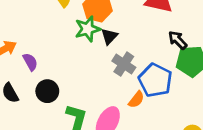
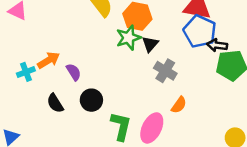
black arrow: (178, 40) -> (217, 45), turned -36
blue pentagon: (155, 80) -> (200, 31), moved

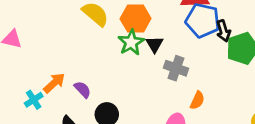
black arrow: (217, 45) -> (223, 31), turned -102

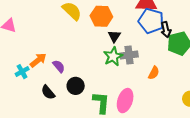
green star: (131, 42) -> (113, 56), moved
gray cross: (176, 68) -> (129, 55), turned -30
orange semicircle: (197, 100) -> (154, 73), moved

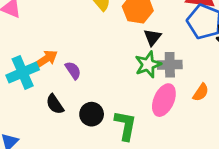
cyan cross: (22, 72) -> (23, 72), size x1.6
black circle: (76, 86) -> (92, 114), moved
pink ellipse: (125, 101) -> (164, 100), moved

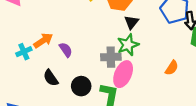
gray cross: (170, 65) -> (111, 57), moved
cyan cross: (23, 72) -> (24, 52), size x0.6
pink ellipse: (164, 100) -> (123, 74), moved

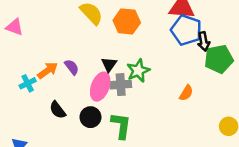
black triangle: (132, 22) -> (109, 64), moved
purple semicircle: (66, 50) -> (72, 67), moved
pink ellipse: (123, 74) -> (100, 87), moved

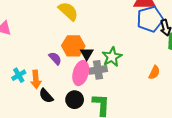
orange hexagon: (127, 21) -> (73, 46), moved
blue pentagon: (186, 30) -> (150, 19), turned -30
orange arrow: (48, 70) -> (36, 79), moved, turned 126

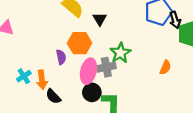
black triangle: (87, 54) -> (100, 19), moved
purple semicircle: (55, 58) -> (61, 57), turned 32
black circle: (75, 100) -> (92, 92), moved

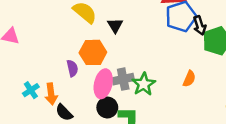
green star: (120, 53) -> (144, 84), moved

